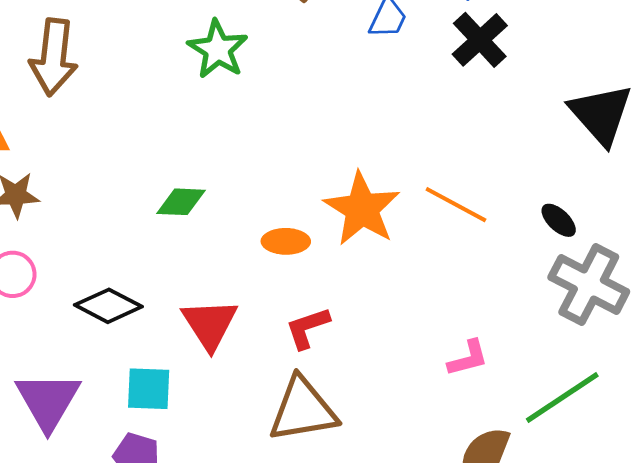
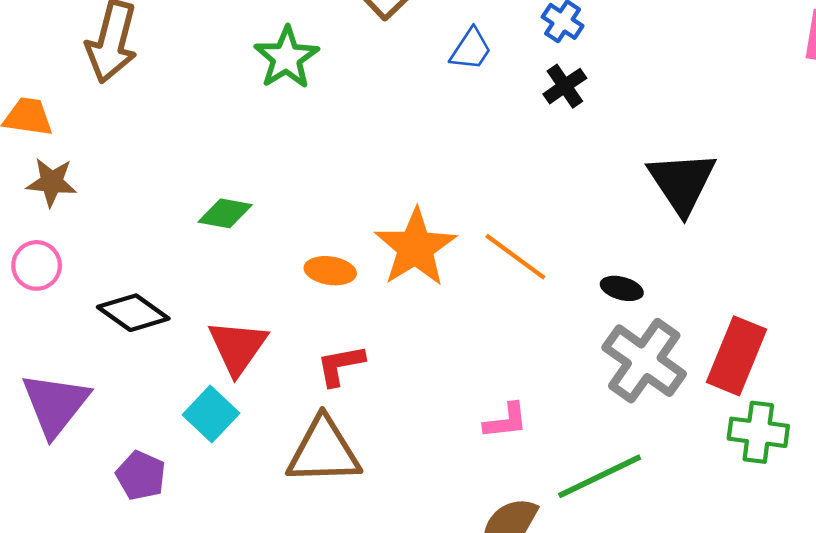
black cross: (480, 40) -> (565, 86), size x0.7
black ellipse: (559, 220) -> (622, 288), turned -36
cyan square: (149, 389) -> (211, 414), moved, turned 33

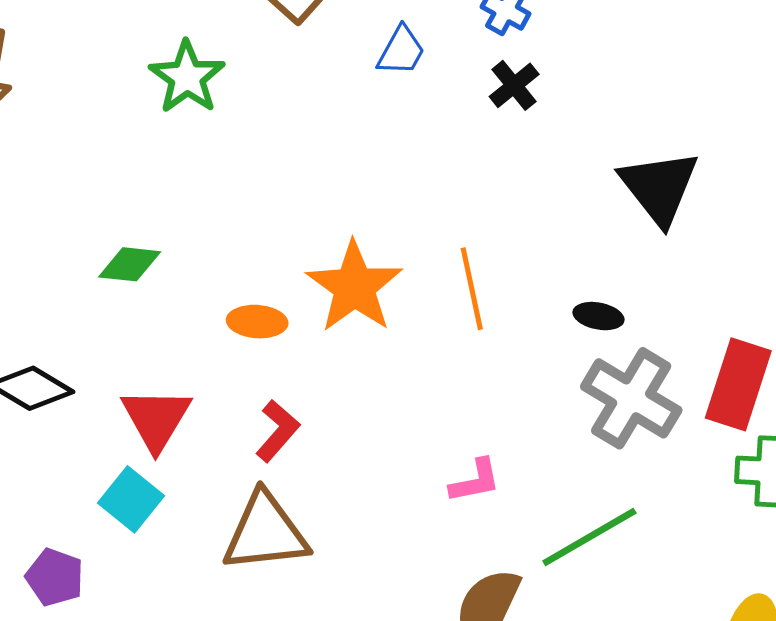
orange line: (515, 257) -> (472, 289), turned 46
red L-shape: (340, 365) -> (278, 431), turned 146

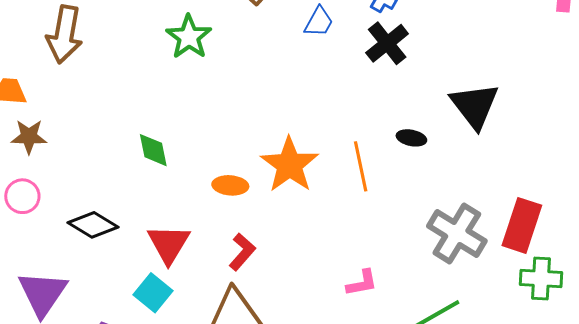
black cross: (514, 85) -> (387, 43), size x1.4
green diamond: (130, 264) -> (153, 150), turned 72
black ellipse: (598, 316) -> (411, 138), moved

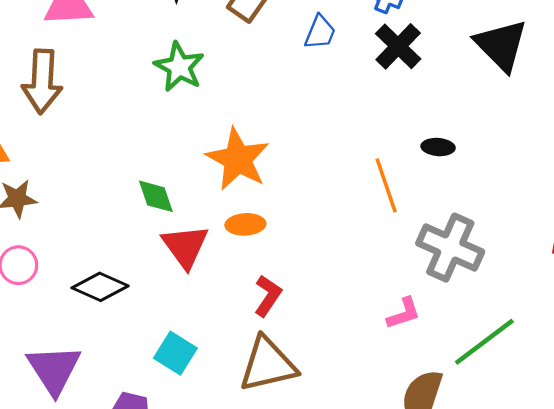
black triangle: (475, 106) -> (501, 45), moved
orange star: (289, 165) -> (238, 159), moved
gray cross: (457, 234) -> (450, 248), moved
red triangle: (169, 244) -> (185, 246), moved

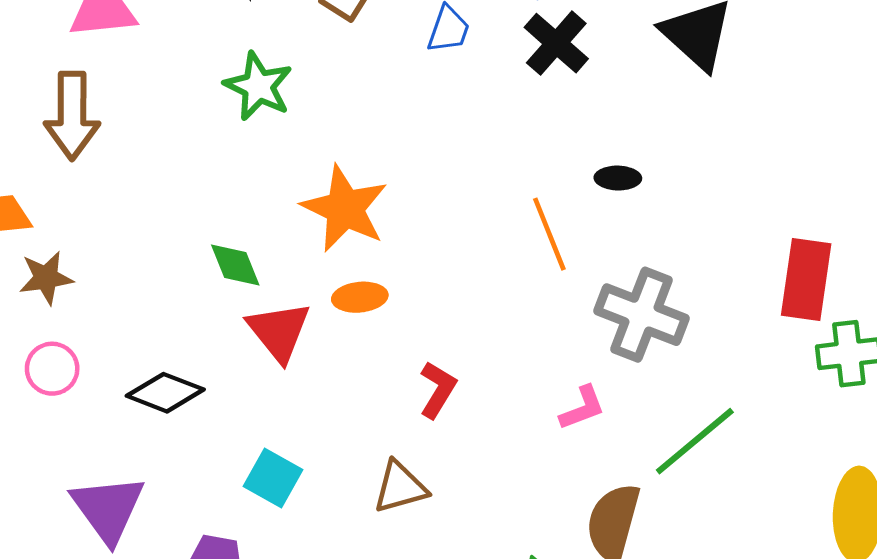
red L-shape: (268, 296) -> (438, 390), moved
brown triangle: (268, 364) -> (400, 487), size x0.7

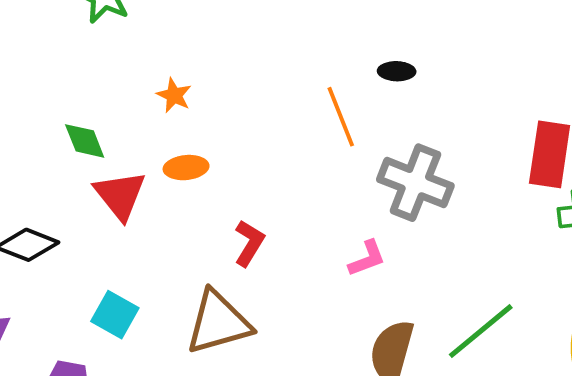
orange star: (345, 209) -> (174, 95), size x0.5
green line: (695, 441) -> (481, 331), moved
brown triangle: (400, 487) -> (218, 322), size x1.5

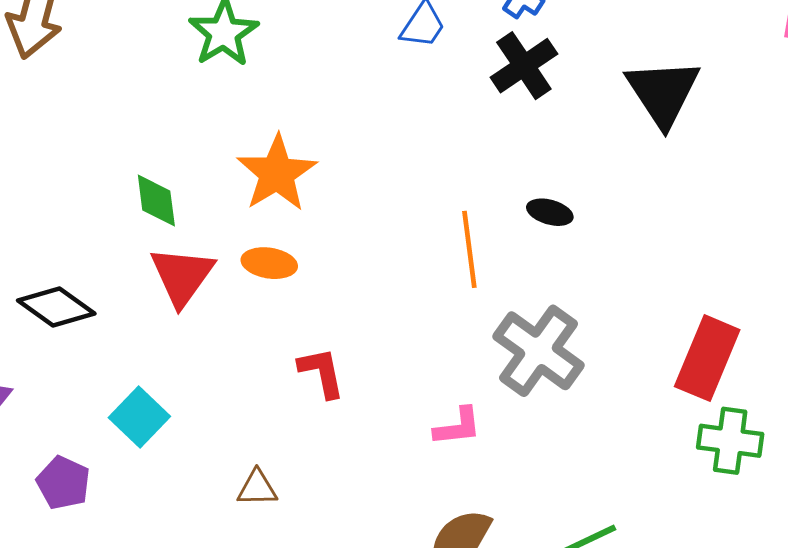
orange star: (174, 95) -> (277, 173), size x1.8
red L-shape: (249, 243) -> (322, 372), turned -57
brown triangle: (218, 322) -> (257, 488), moved, size x0.5

